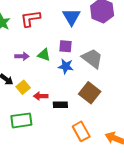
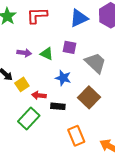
blue triangle: (71, 17) -> (79, 18), turned 30
blue star: (66, 66) -> (63, 78), moved
green rectangle: (21, 120) -> (29, 118), moved, turned -45

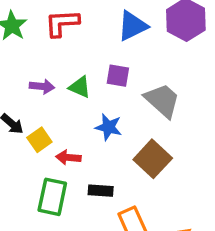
black rectangle: (58, 106) -> (101, 191), moved
green rectangle: (29, 118) -> (52, 197), turned -30

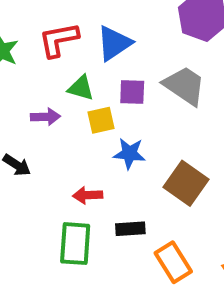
blue triangle: (132, 26) -> (114, 43), moved
green triangle: (80, 87) -> (81, 88), moved
gray trapezoid: (162, 100) -> (184, 86), moved
yellow square: (39, 140) -> (101, 120), moved, turned 30

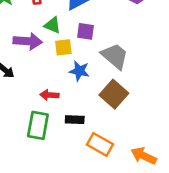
gray trapezoid: (184, 86) -> (115, 56), moved
purple arrow: (46, 117) -> (28, 41), size x1.5
orange rectangle: (173, 262) -> (100, 144), turned -35

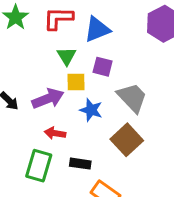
green triangle: (52, 25) -> (67, 56), turned 30
purple arrow: (28, 41) -> (48, 99), moved, turned -32

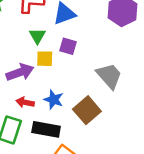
gray trapezoid: (132, 98) -> (109, 76), moved
blue star: (91, 110) -> (54, 100), moved
black rectangle: (80, 164) -> (46, 129), size x1.5

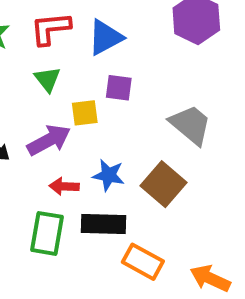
green triangle: (37, 36) -> (48, 79), moved

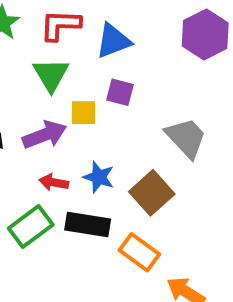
green triangle: (48, 79) -> (51, 75), size x1.4
green rectangle: (47, 233) -> (31, 226), turned 36
orange rectangle: (143, 262) -> (139, 252), moved

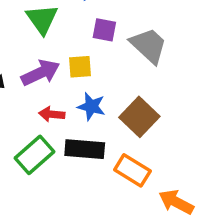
yellow square: (83, 113) -> (80, 67), moved
gray trapezoid: (186, 138) -> (149, 46), moved

